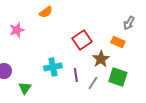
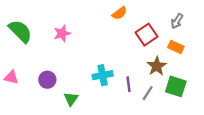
orange semicircle: (46, 12) -> (119, 13), moved
gray arrow: (129, 23) -> (177, 21), moved
red square: (82, 40) -> (147, 35), moved

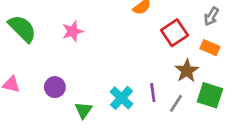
cyan cross: (103, 75) -> (122, 98), moved, turned -36

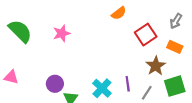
purple circle: (55, 87) -> (55, 84), moved
green square: (210, 95) -> (175, 86), turned -35

